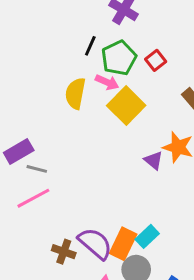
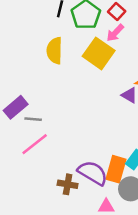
pink arrow: (107, 82) -> (115, 33), moved, turned 120

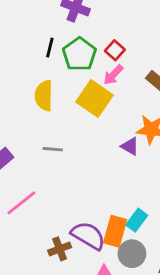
gray line: (33, 119) -> (53, 149), moved
brown cross: (68, 184) -> (60, 249), turned -30

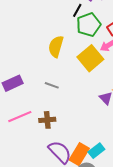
black line: (50, 47) -> (77, 10), moved
brown cross: (60, 249) -> (47, 120), moved

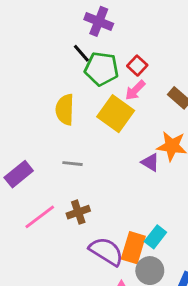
black line: (77, 10) -> (81, 53), turned -56
green pentagon: (89, 25) -> (102, 69), turned -30

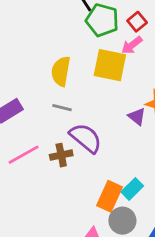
yellow semicircle: (65, 110) -> (61, 71), moved
yellow square: (116, 114) -> (110, 65), turned -32
purple semicircle: (106, 251) -> (86, 138), moved

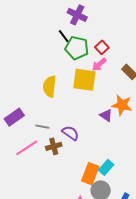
gray line: (62, 108) -> (42, 127), moved
purple semicircle: (86, 138) -> (70, 133), size x0.7

